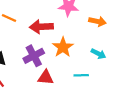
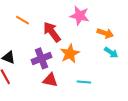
red arrow: (41, 27) -> (52, 32), turned 50
cyan arrow: (99, 54) -> (111, 52), moved

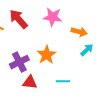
red arrow: (52, 32) -> (19, 19), moved
cyan arrow: (111, 52) -> (87, 50), turned -72

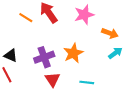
pink star: (53, 17) -> (84, 15), turned -30
red triangle: (30, 82) -> (52, 79), turned 42

